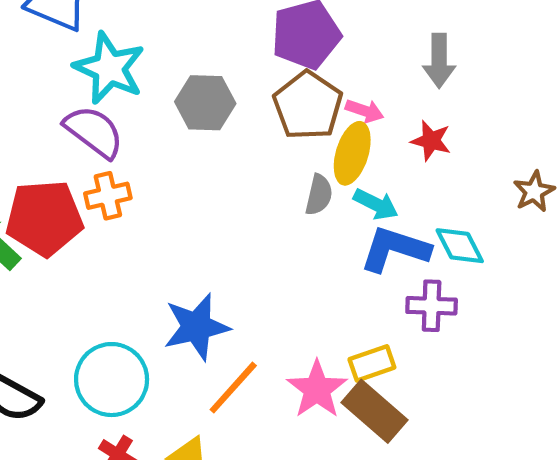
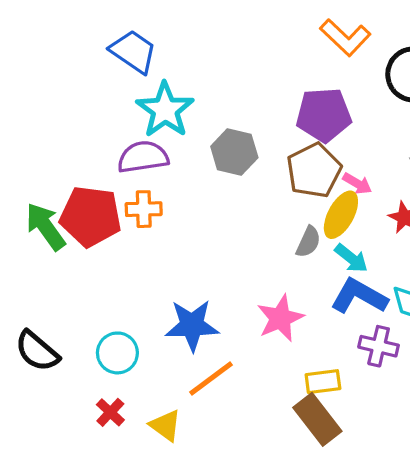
purple semicircle: (94, 132) -> (143, 157), turned -57
cyan circle: (112, 380) -> (117, 353), size x0.7
pink star: (317, 389) -> (280, 318), moved

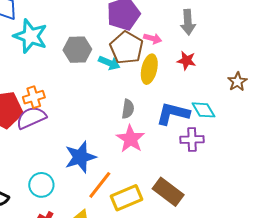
purple semicircle: (143, 157) -> (31, 118), moved
pink arrow: (357, 184) -> (153, 38), moved
gray semicircle: (308, 242) -> (128, 109), moved
cyan arrow: (351, 258) -> (109, 63), moved
yellow rectangle: (323, 382) -> (127, 198), moved, size x1.4

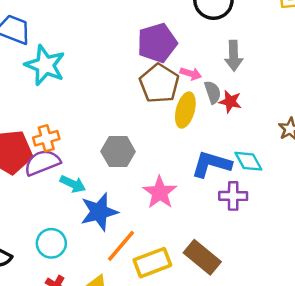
gray hexagon: (77, 50) -> (118, 152), moved
cyan arrow: (109, 63) -> (73, 184), moved
gray semicircle: (128, 109) -> (213, 92), moved, turned -30

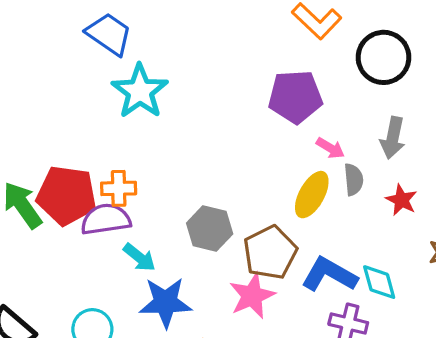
brown pentagon: (159, 83) -> (270, 252), moved
red star: (230, 102) -> (401, 200), moved

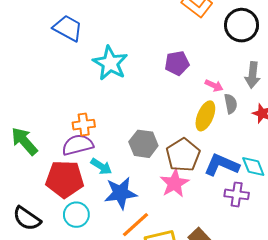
cyan star: (140, 91) -> (110, 63), moved
purple pentagon: (295, 97) -> (177, 63), moved, size x0.7
red pentagon: (67, 195) -> (65, 179), moved

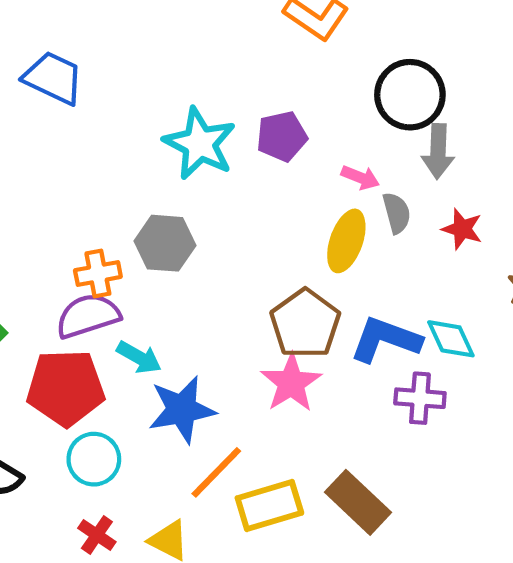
black circle: (242, 25) -> (410, 95), moved
cyan star: (110, 63) -> (200, 144), moved
gray hexagon: (143, 144) -> (165, 243), moved

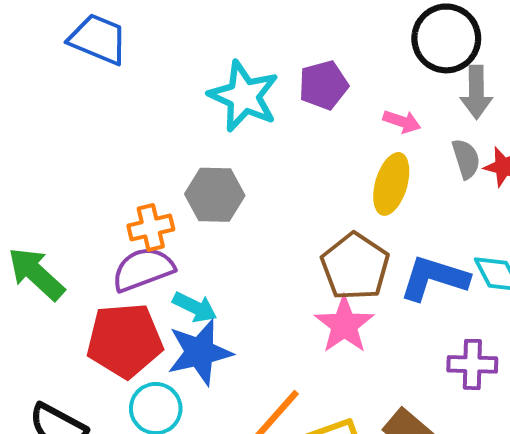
gray semicircle: (397, 213) -> (466, 159), moved
purple cross: (420, 398) -> (472, 364), moved
blue star: (182, 410) -> (200, 352), moved

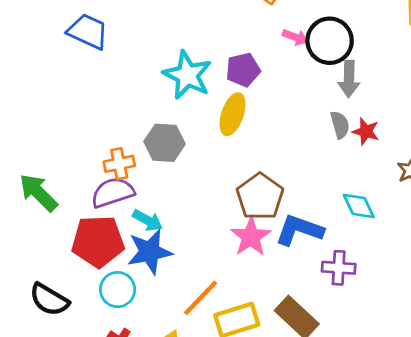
pink arrow: (402, 121) -> (295, 37), moved
yellow ellipse: (391, 184) -> (233, 114), moved
blue L-shape: (434, 278) -> (299, 230), moved

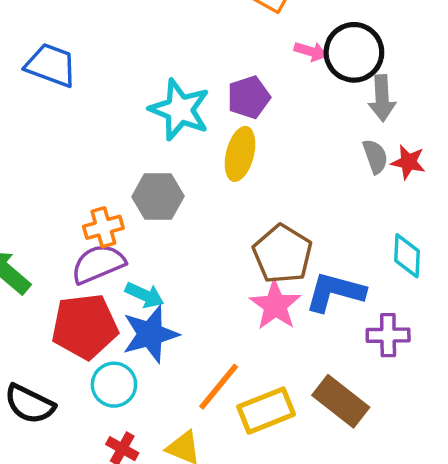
cyan diamond: (359, 206) -> (407, 256), turned 33

